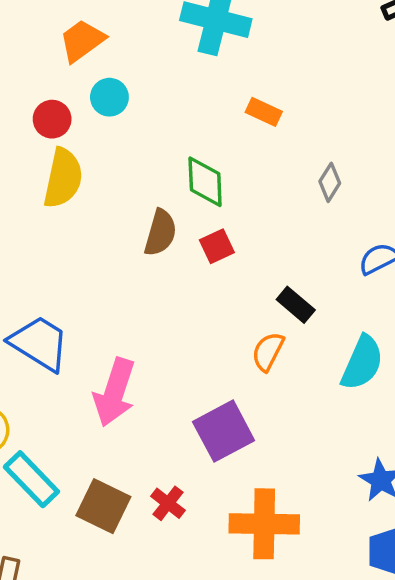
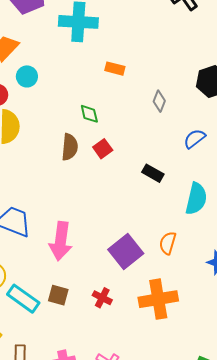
green diamond: (205, 182) -> (89, 114), size x0.7
orange semicircle: (268, 352) -> (168, 243), moved
brown square: (103, 506) -> (58, 295), moved, size x0.7

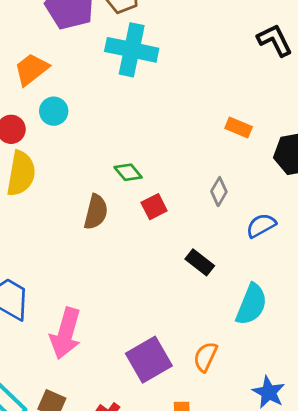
orange rectangle: (115, 69) -> (239, 127), moved
gray diamond: (159, 101) -> (219, 192), moved
green diamond: (89, 114) -> (128, 172), turned -35
red square: (103, 149) -> (154, 207), moved

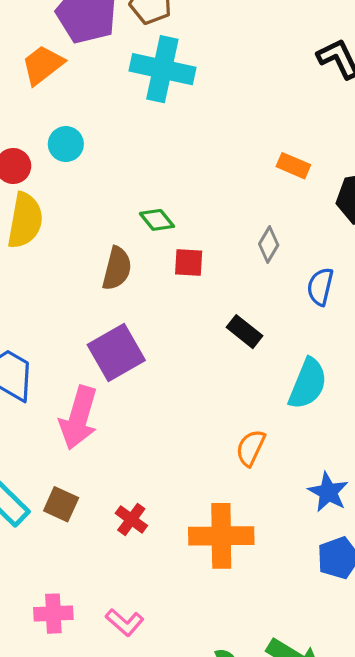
orange trapezoid: (31, 69) -> (43, 65), moved
red square: (154, 207) -> (189, 262), turned 30
blue semicircle: (261, 225) -> (320, 287), turned -48
purple square: (149, 360) -> (116, 352), moved

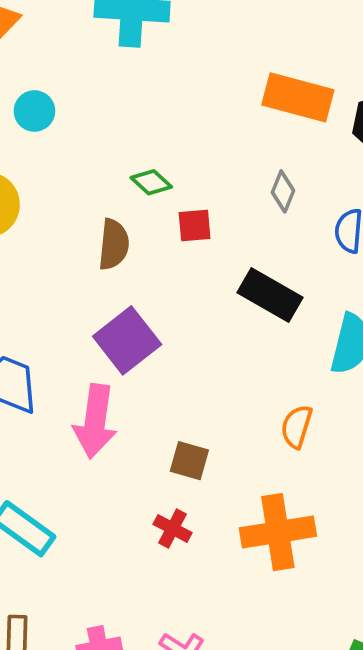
orange rectangle: (293, 166) -> (298, 97), size x1.8
black rectangle: (244, 332) -> (270, 295), size x1.5
brown square: (61, 504) -> (189, 461), moved

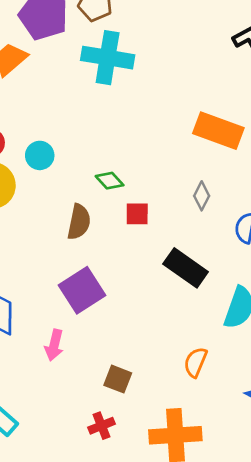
cyan circle: (34, 111) -> (40, 155), moved
pink arrow: (95, 421) -> (54, 345), size x0.6
red cross: (173, 528) -> (101, 426), turned 35

